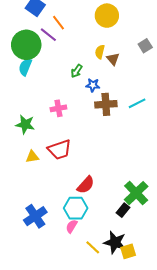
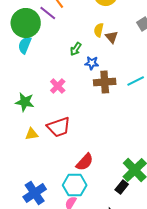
pink cross: (58, 108) -> (58, 86), turned -35

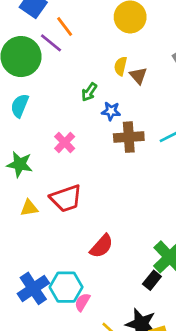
cyan semicircle: (25, 45) -> (20, 106), moved
cyan hexagon: (75, 185) -> (66, 287), moved

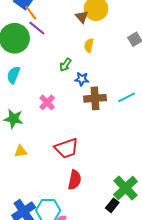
orange line: (65, 27) -> (31, 13), moved
brown triangle: (138, 76) -> (82, 17), moved
red trapezoid: (66, 198) -> (66, 148), moved
red semicircle: (101, 246) -> (75, 180), turned -30

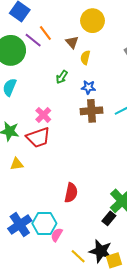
orange line: (31, 13) -> (45, 33), moved
brown triangle: (82, 17) -> (72, 42), moved
blue star: (82, 79) -> (88, 87), moved
red trapezoid: (66, 148) -> (38, 137), moved

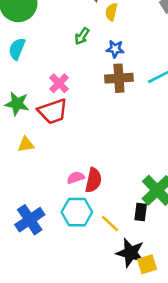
black rectangle: (109, 218) -> (141, 212), turned -32
cyan hexagon: (44, 223) -> (77, 212), moved
pink semicircle: (57, 235) -> (76, 178), moved, turned 40
yellow line: (78, 256) -> (110, 223), moved

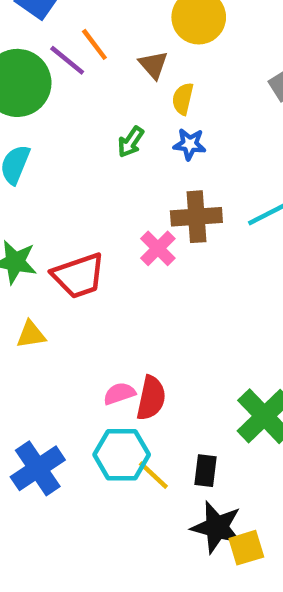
blue star: (115, 49) -> (190, 144), moved
pink cross: (59, 83) -> (158, 248), moved
black rectangle: (141, 212) -> (206, 471), moved
yellow line: (110, 223) -> (153, 475), moved

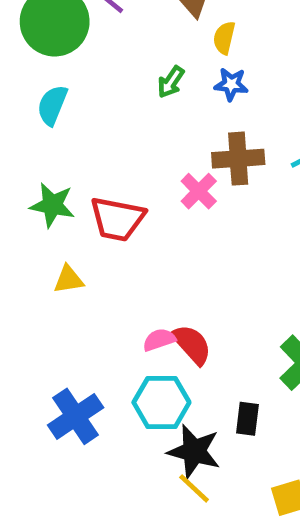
red trapezoid: (79, 276) -> (117, 219), turned 30
red semicircle: (151, 398) -> (192, 344), turned -54
yellow line: (153, 475) -> (194, 488), moved
black star: (217, 527) -> (194, 451), moved

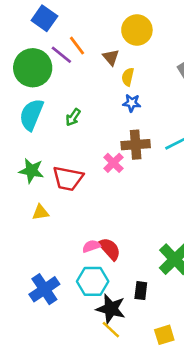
green arrow: (171, 82) -> (73, 117), moved
cyan semicircle: (52, 105) -> (31, 115), size x1.4

